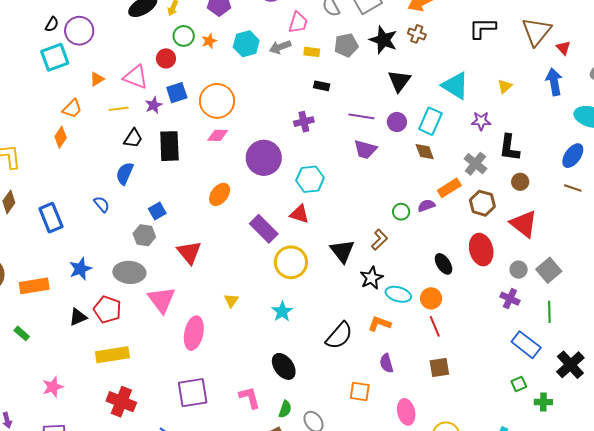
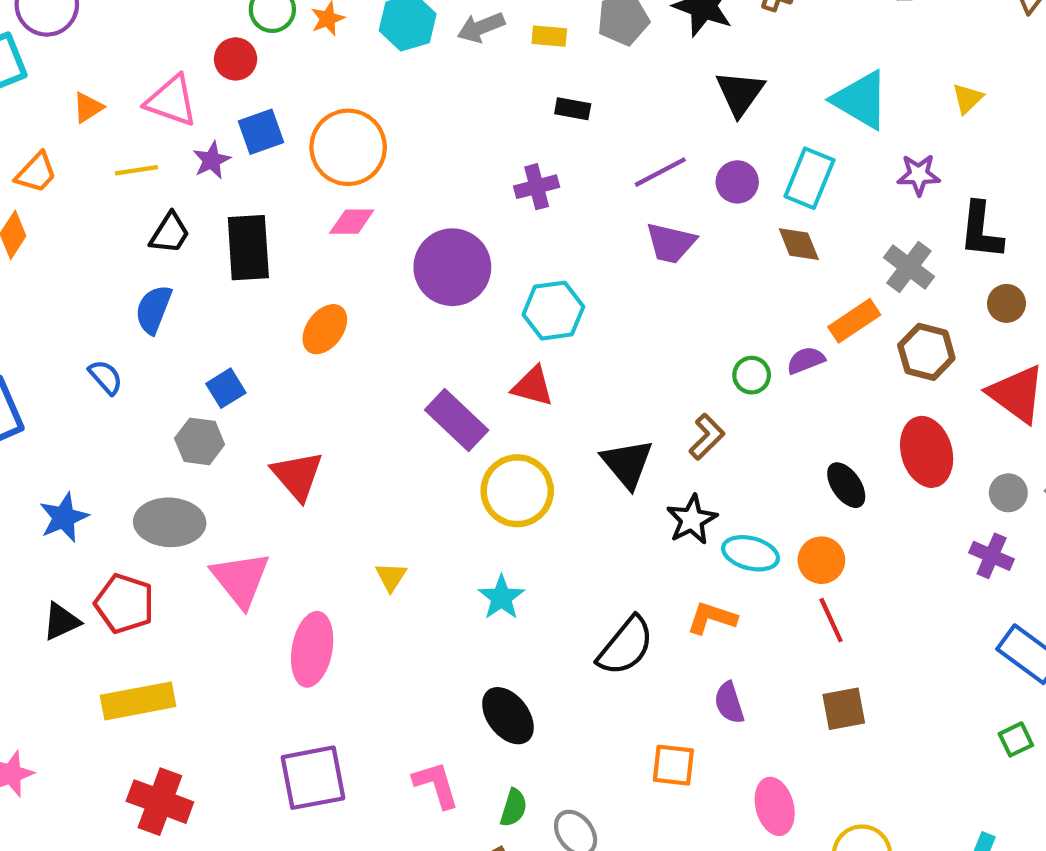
purple line: (361, 116) -> (660, 172), turned -35
orange ellipse: (220, 194) -> (325, 329), moved

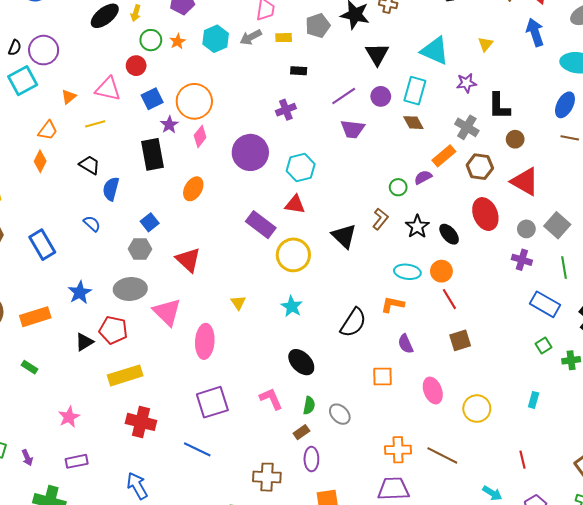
purple star: (212, 160) -> (169, 125), moved
pink diamond: (352, 222) -> (200, 136), turned -45
black trapezoid: (170, 233) -> (90, 165), moved, turned -85
black star: (692, 520) -> (417, 227), moved

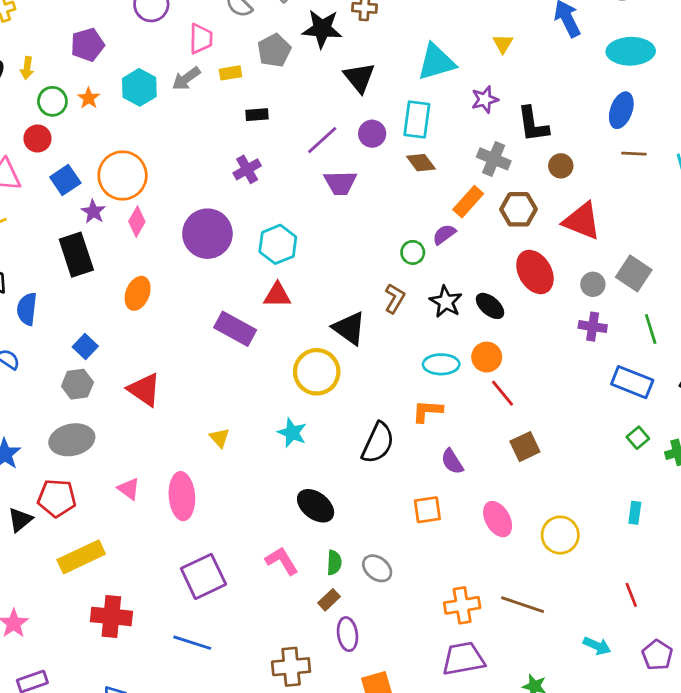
cyan triangle: (435, 51) -> (436, 62), turned -32
yellow circle: (293, 255) -> (317, 372), moved
pink triangle: (167, 312) -> (129, 489), moved, size x0.6

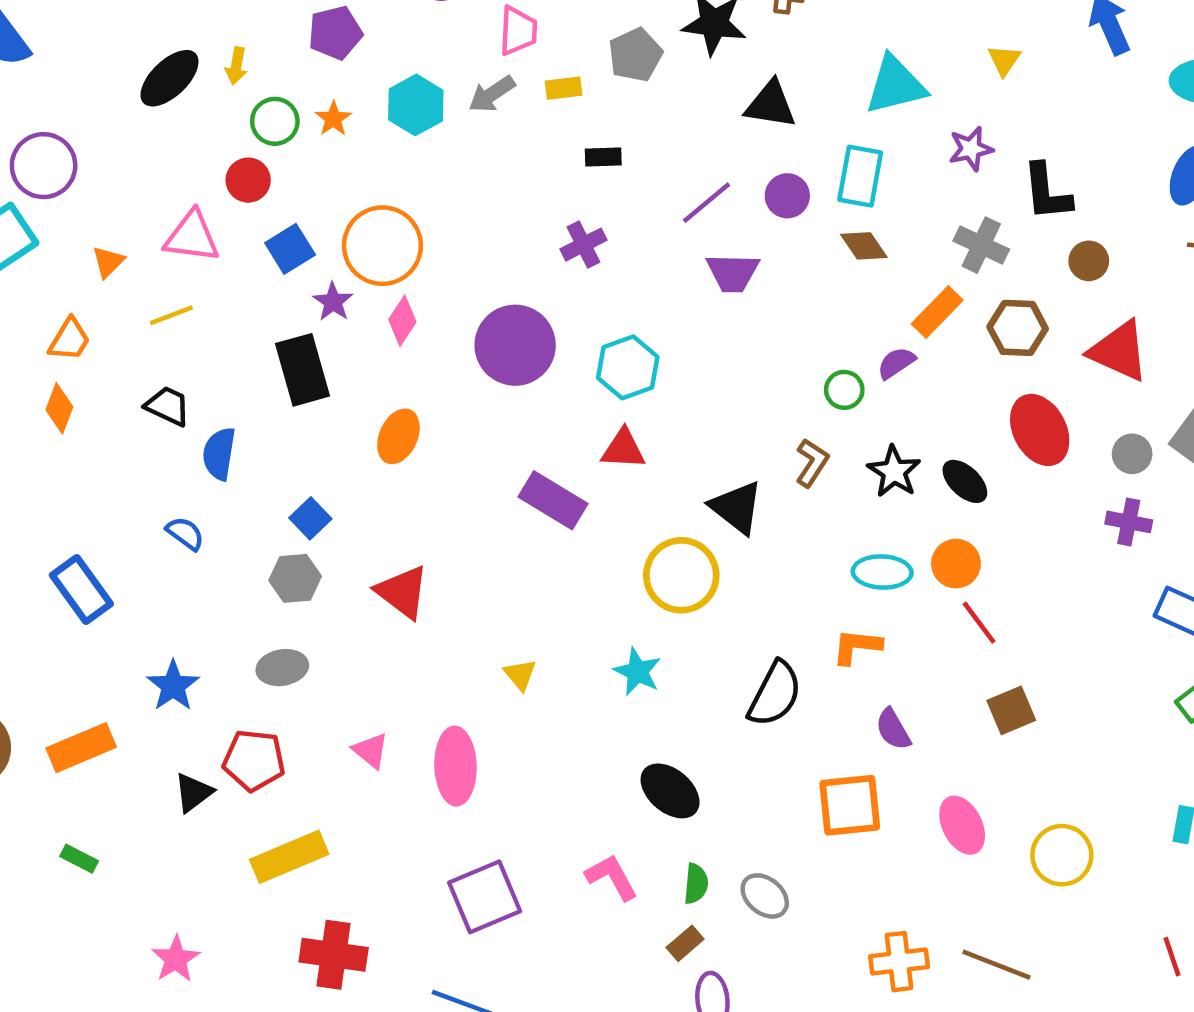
black triangle: (359, 78) -> (771, 105), turned -44
gray ellipse: (72, 440) -> (282, 668), size x0.7
orange square: (427, 510) -> (850, 805), size x1.4

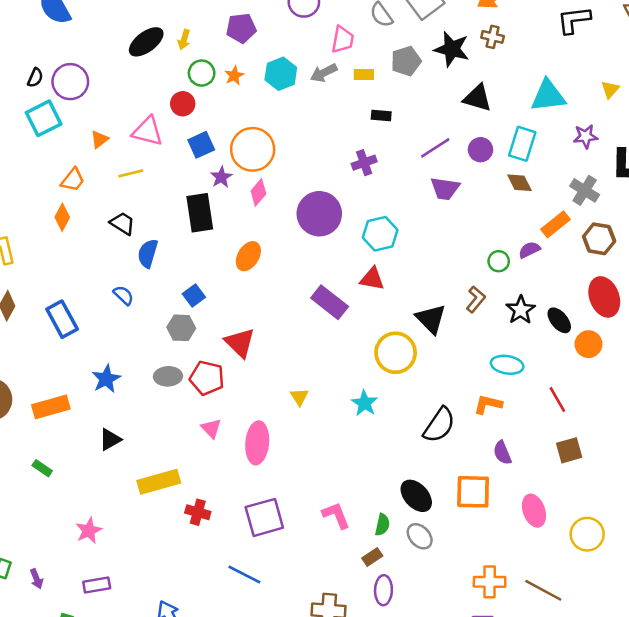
orange circle: (956, 564) -> (588, 344), moved
red pentagon: (254, 760) -> (207, 378), moved
black ellipse: (670, 791) -> (416, 496), moved
red cross: (334, 955) -> (198, 512), moved, size x0.7

